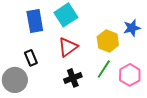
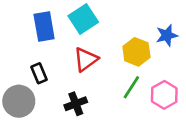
black cross: (73, 78) -> (76, 104), moved

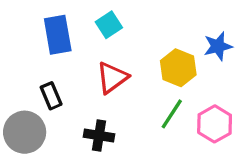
cyan square: (83, 19) -> (109, 25), size x0.7
black cross: (76, 104) -> (99, 135), turned 30

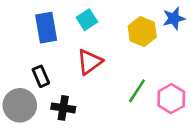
blue star: (218, 46) -> (174, 18), moved
yellow hexagon: (178, 68) -> (142, 32), moved
black cross: (99, 135) -> (63, 108), moved

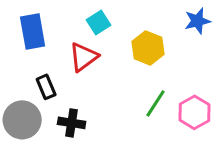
blue rectangle: (46, 28) -> (33, 31), moved
yellow hexagon: (142, 32) -> (148, 48), moved
red triangle: (90, 62) -> (84, 57), moved

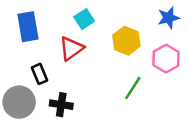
pink hexagon: (194, 112) -> (166, 59), moved

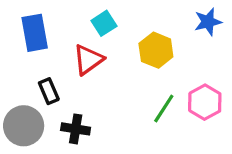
pink hexagon: (166, 59) -> (205, 102), moved

